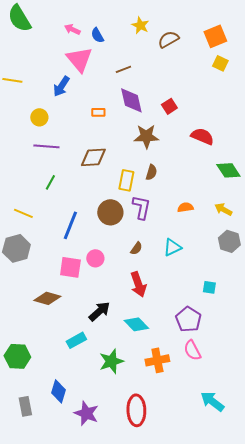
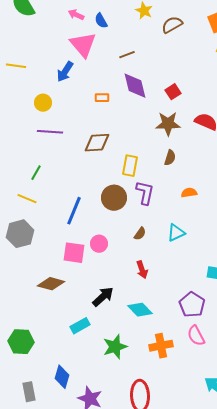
brown star: (146, 136) -> (168, 124), moved
brown semicircle: (151, 172) -> (170, 158), moved
green line: (50, 182) -> (36, 173), moved
red arrow: (138, 284) -> (142, 270), size x0.7

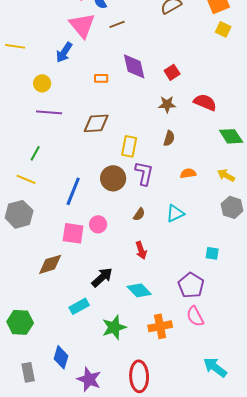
brown line: (127, 55) -> (117, 24), moved
brown star: (168, 124) -> (167, 104), size x0.7
brown diamond: (51, 284) -> (50, 264), turned -32

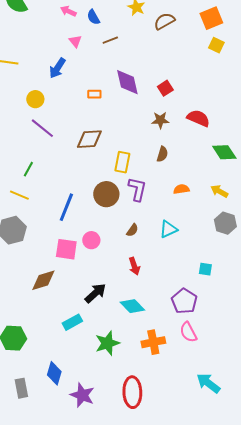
pink triangle: (82, 25) -> (75, 41), size x0.5
purple line: (49, 112) -> (42, 128), turned 35

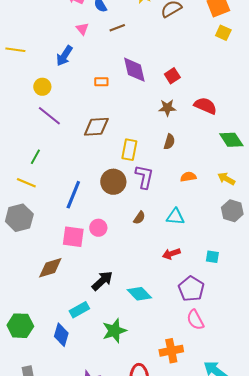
cyan triangle: (168, 229) -> (175, 217), turned 30
red arrow: (134, 266) -> (171, 254), moved, turned 90
orange cross: (153, 342) -> (171, 351), moved
blue diamond: (54, 373) -> (61, 335), moved

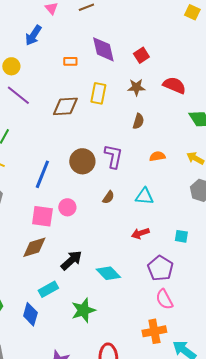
yellow rectangle: (129, 150) -> (98, 93), moved
brown diamond: (50, 268) -> (34, 247), moved
orange cross: (171, 351) -> (154, 331), moved

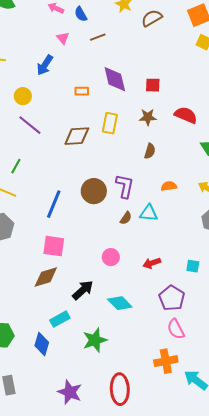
red square: (141, 55) -> (153, 85), turned 35
cyan triangle: (144, 196) -> (149, 213), moved
brown semicircle: (108, 197) -> (126, 218), moved
pink circle: (67, 207) -> (111, 257), moved

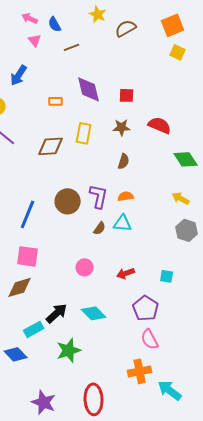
pink triangle: (63, 38) -> (35, 40), moved
orange semicircle: (169, 186) -> (126, 196), moved
black arrow: (83, 290) -> (57, 313), moved
blue diamond: (42, 344) -> (16, 354), turned -60

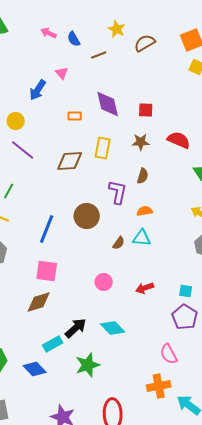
pink triangle: (35, 40) -> (62, 73), moved
brown line: (72, 47) -> (99, 55), moved
purple L-shape: (99, 196) -> (118, 192), moved
purple pentagon: (146, 308) -> (185, 317), moved

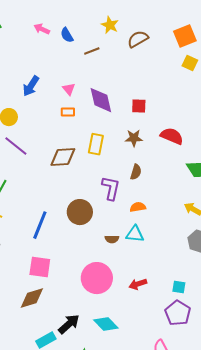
pink triangle: (62, 73) -> (69, 89), moved
brown semicircle: (119, 243) -> (112, 239), turned 56
pink circle: (104, 282) -> (97, 278), size x1.8

